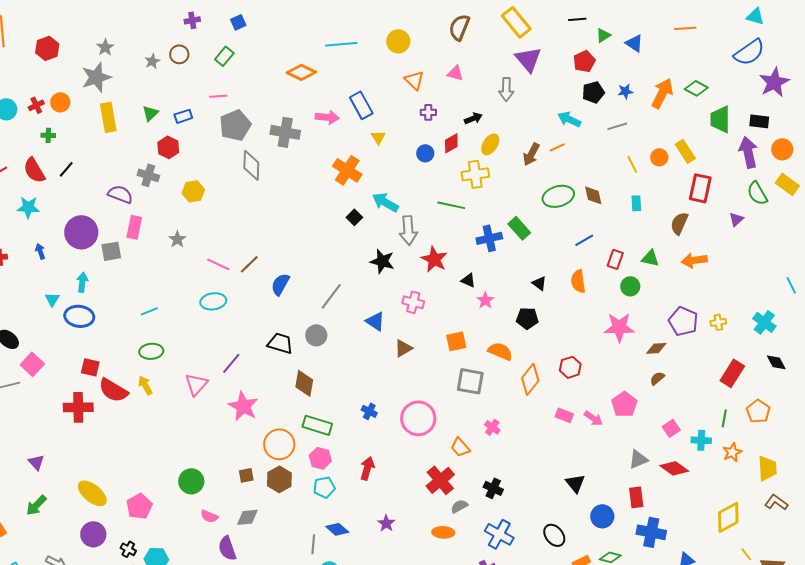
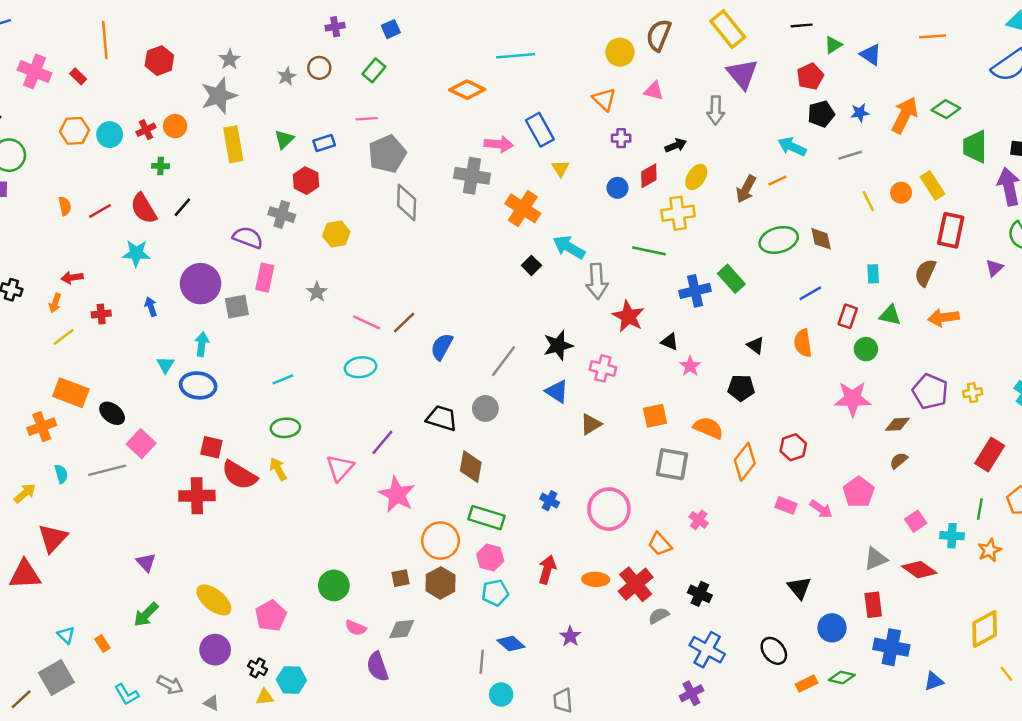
yellow circle: (398, 41) -> (620, 52), moved
gray cross: (285, 132) -> (472, 176), moved
cyan rectangle: (636, 203) -> (873, 274), moved
black star: (382, 261) -> (558, 345), moved, turned -30
orange ellipse: (443, 532) -> (596, 579), moved

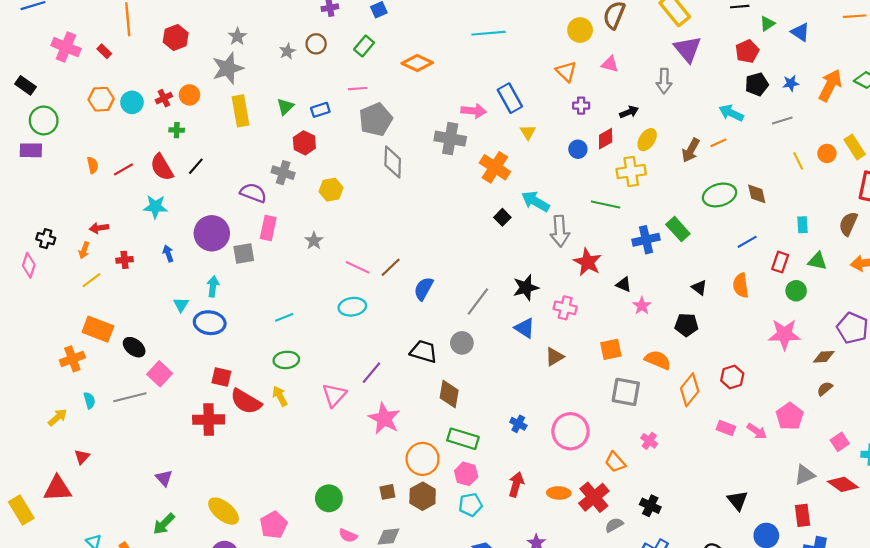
orange diamond: (467, 90) -> (417, 63), moved
red triangle: (53, 538) -> (82, 457), size x0.6

